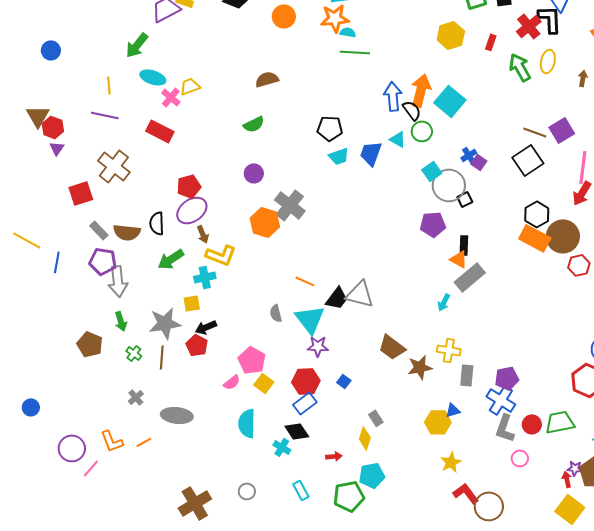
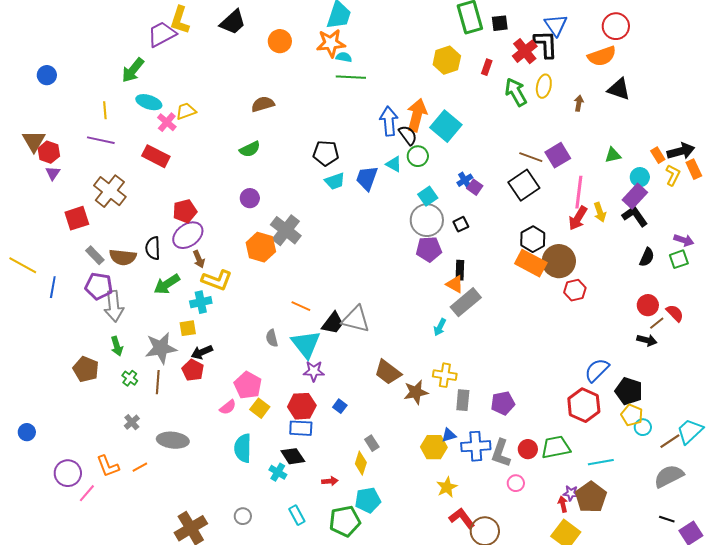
gray circle: (449, 185) -> (427, 220), moved
blue cross: (501, 400) -> (476, 446), moved, turned -36
blue rectangle: (305, 403) -> (301, 428), turned 40

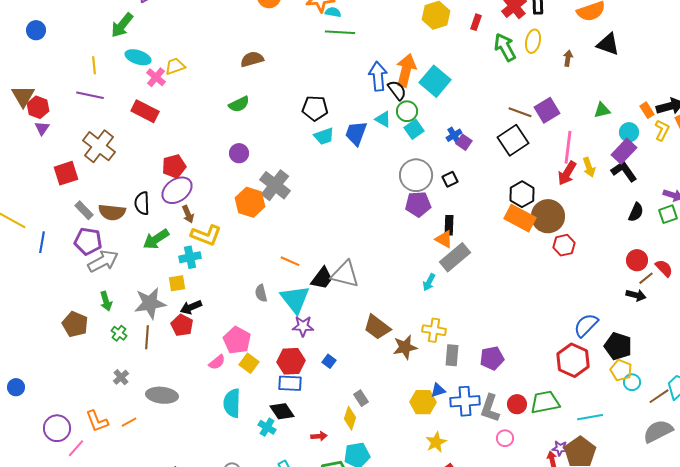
cyan square: (428, 196) -> (414, 129), moved
gray arrow: (114, 306) -> (103, 261), turned -112

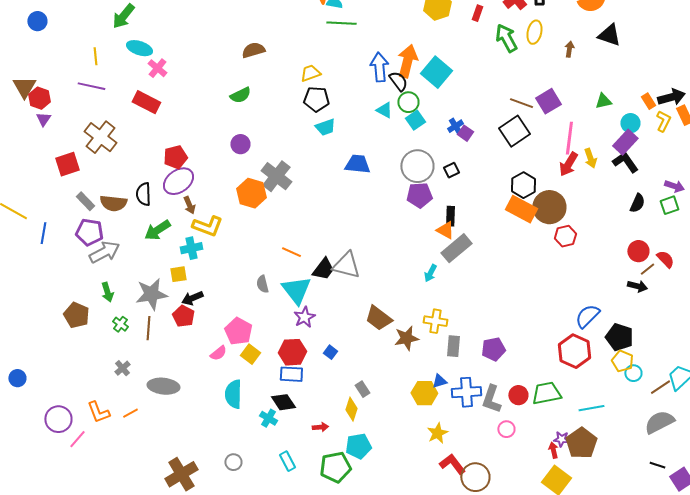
yellow trapezoid: (175, 66) -> (310, 73), moved
blue trapezoid: (356, 133) -> (357, 164), moved, turned 76
purple star: (303, 326) -> (304, 317), turned -30

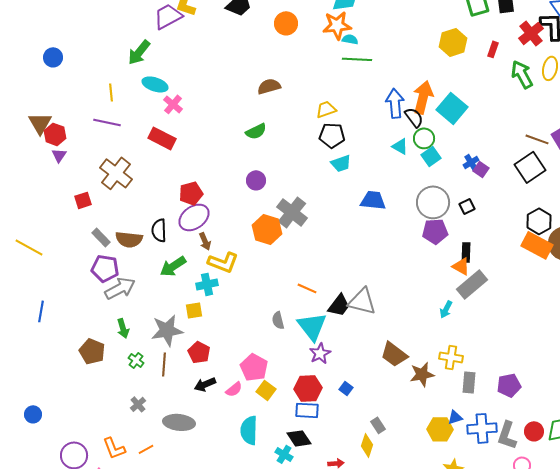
red square: (67, 164) -> (83, 200), size x0.7
blue line: (43, 233) -> (41, 311), moved
black arrow: (192, 298) -> (205, 384), moved

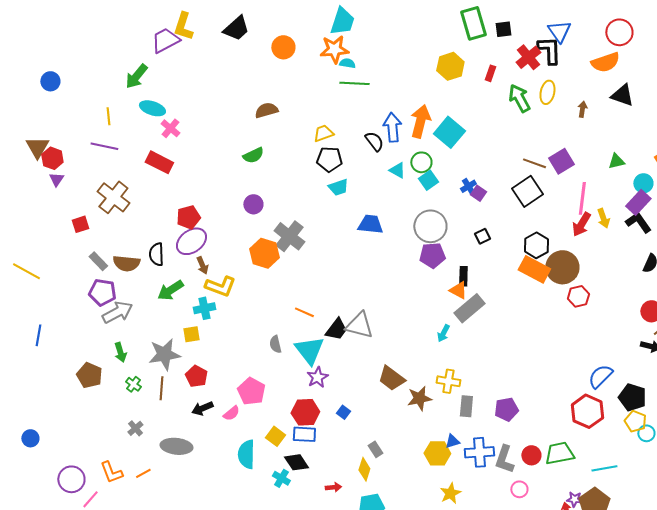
black semicircle: (414, 117) -> (374, 141), moved
black square: (467, 206) -> (482, 236), moved
yellow square: (266, 390) -> (275, 436), moved

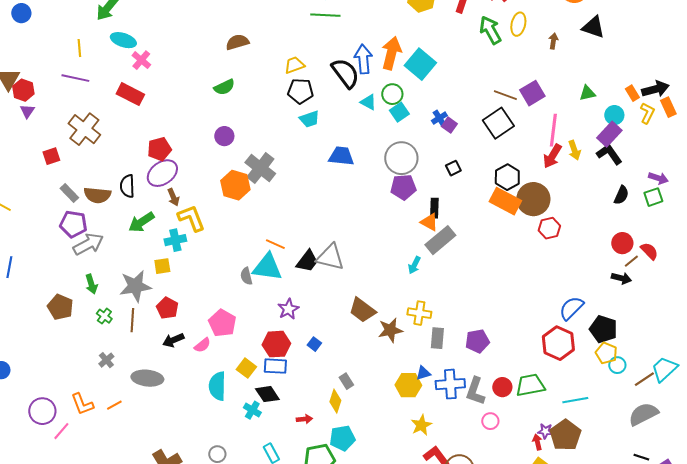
black semicircle: (374, 141) -> (345, 73), size x1.5
yellow L-shape: (220, 286) -> (191, 218), turned -132
cyan triangle: (309, 350) -> (267, 267), moved, turned -44

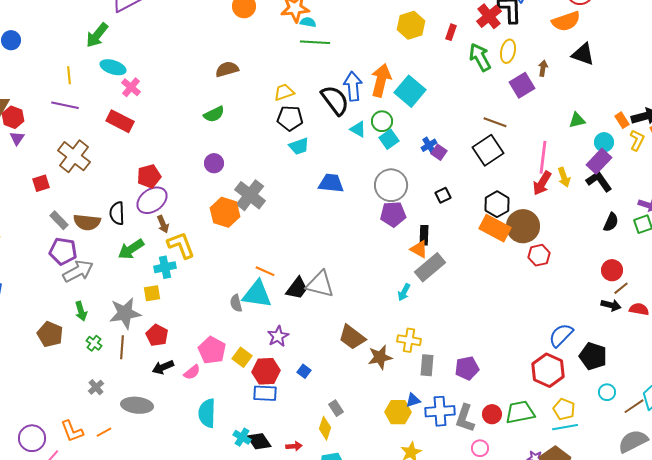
purple square: (532, 93) -> (522, 85), moved
red semicircle: (649, 251) -> (639, 309), moved, turned -36
yellow pentagon: (606, 353) -> (564, 409), moved
yellow square: (246, 368) -> (242, 357), moved
black diamond: (267, 394) -> (259, 441), moved

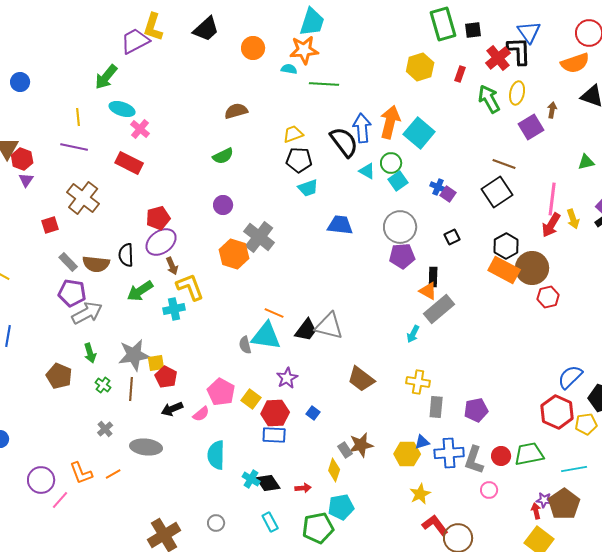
cyan semicircle: (308, 22) -> (289, 69), moved
blue cross: (429, 145) -> (438, 187), turned -35
yellow square: (152, 293) -> (156, 363), moved
brown star: (380, 357) -> (361, 445), moved
yellow pentagon: (564, 409) -> (586, 424), moved, turned -30

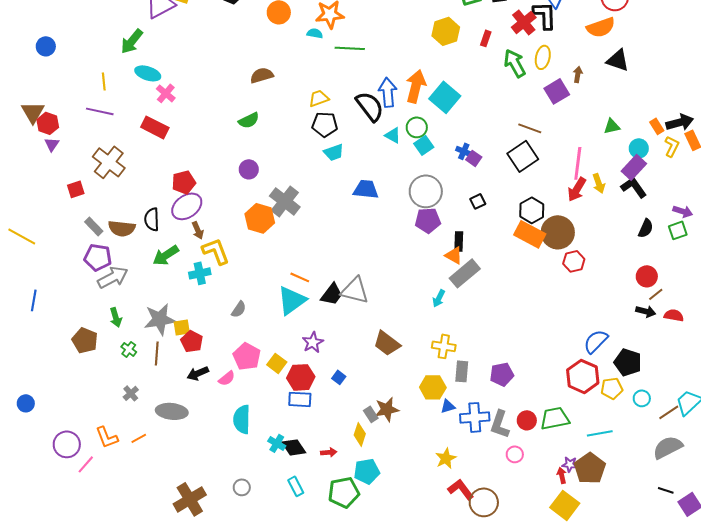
cyan triangle: (266, 336) -> (292, 300), turned -44
gray semicircle: (245, 345) -> (239, 309), moved, turned -132
yellow hexagon: (407, 454) -> (433, 387), moved

